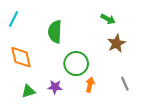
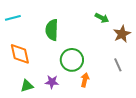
cyan line: (14, 19) -> (13, 18), turned 49
brown star: (116, 43) -> (122, 34), moved
gray line: (125, 84) -> (118, 65), moved

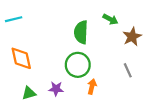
green semicircle: (52, 30) -> (81, 32), moved

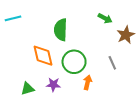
green semicircle: (81, 32) -> (61, 30), moved
orange diamond: (21, 58) -> (43, 56), moved
gray line: (128, 70) -> (112, 63), moved

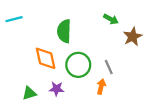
gray line: (112, 63) -> (109, 67), moved
orange arrow: (87, 82) -> (101, 87), moved

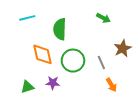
cyan line: (14, 19) -> (27, 18), moved
brown star: (133, 37) -> (123, 48), moved
orange arrow: (101, 87) -> (111, 85), moved, turned 136

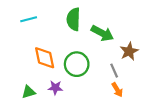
green arrow: (103, 18) -> (102, 33), moved, size x1.5
green semicircle: (60, 29) -> (73, 19), moved
gray line: (101, 63) -> (114, 71), moved

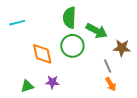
cyan line: (29, 19) -> (17, 23), moved
brown star: (129, 51) -> (122, 48), turned 30
green circle: (77, 64) -> (72, 46), moved

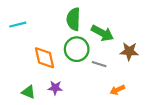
gray line: (108, 66) -> (99, 64), moved, turned -48
orange arrow: (111, 84) -> (117, 90), turned 96
green triangle: (27, 86) -> (28, 92), turned 40

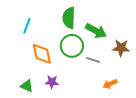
cyan line: (18, 25) -> (27, 26), moved, turned -56

